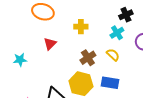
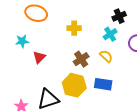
red triangle: (50, 44) -> (39, 57), moved
cyan star: (20, 60) -> (22, 41), moved

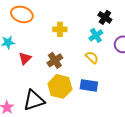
black cross: (119, 16) -> (105, 17), turned -32
brown cross: (81, 59) -> (55, 60), moved

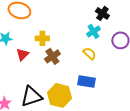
yellow cross: (60, 29) -> (42, 38), moved
yellow hexagon: (60, 86) -> (59, 95), moved

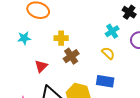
black cross: (102, 13) -> (129, 12), moved
red triangle: (22, 54) -> (41, 66), moved

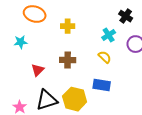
yellow cross: (61, 38) -> (68, 26), moved
brown cross: (71, 56) -> (68, 60), turned 35

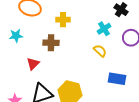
brown cross: (68, 60) -> (51, 43), moved
blue rectangle: (102, 85) -> (117, 79), moved

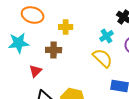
cyan star: (16, 36) -> (19, 43), size x1.5
yellow semicircle: (100, 51) -> (103, 58), size x1.5

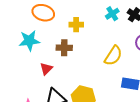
cyan cross: (107, 36) -> (112, 14), moved
yellow semicircle: (103, 58) -> (113, 56), turned 80

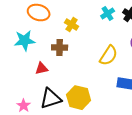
yellow cross: (76, 25) -> (72, 25), turned 32
red triangle: (46, 69) -> (42, 69), turned 32

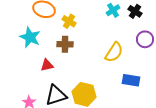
yellow cross: (72, 25) -> (69, 21), moved
cyan star: (25, 41) -> (30, 37), turned 30

